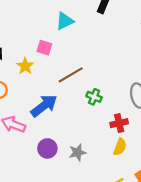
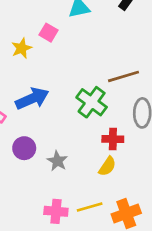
brown line: (71, 75) -> (124, 76), moved
green cross: (94, 97) -> (92, 102), size x1.6
gray star: (77, 152) -> (57, 161), turned 30

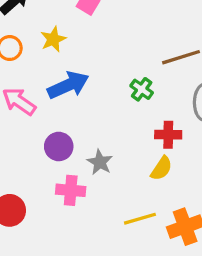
yellow star: (22, 48) -> (53, 39), moved
green cross: (92, 102) -> (142, 89), size x0.6
pink cross: (56, 211) -> (71, 190), moved

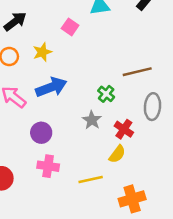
red cross: (168, 135) -> (124, 129), turned 30
gray star: (100, 162) -> (92, 120), moved
yellow line: (140, 219) -> (91, 180), moved

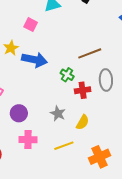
blue arrow: (51, 87) -> (35, 60), moved, turned 40
gray star: (92, 120) -> (58, 113), moved
red cross: (124, 129) -> (83, 90), moved, turned -35

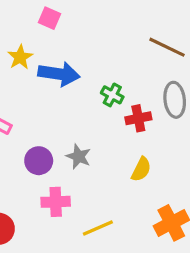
brown line: (90, 53) -> (167, 47), moved, turned 50
gray star: (58, 113) -> (79, 156), moved
yellow line: (64, 146) -> (98, 228), moved

